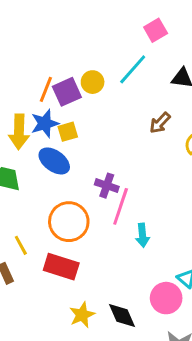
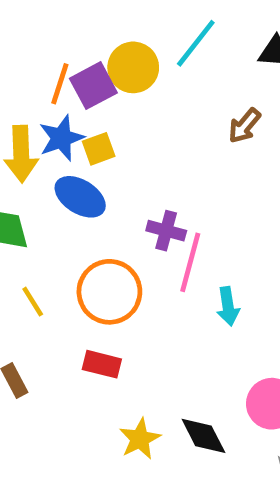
yellow circle: (93, 82) -> (133, 67), size x1.4
yellow line: (21, 245) -> (33, 302), moved
red rectangle: (61, 267) -> (102, 364), size x0.7

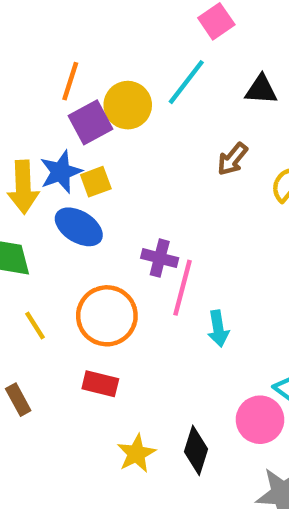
orange line: (60, 84) -> (70, 81), moved
black diamond: (203, 436) -> (196, 450), turned 45

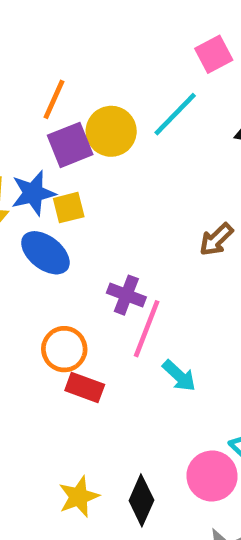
brown arrow: (232, 159) -> (216, 239), moved
orange circle: (107, 316) -> (64, 349), size x0.7
cyan arrow: (218, 329) -> (179, 376), turned -44
red rectangle: (100, 384) -> (85, 387), moved

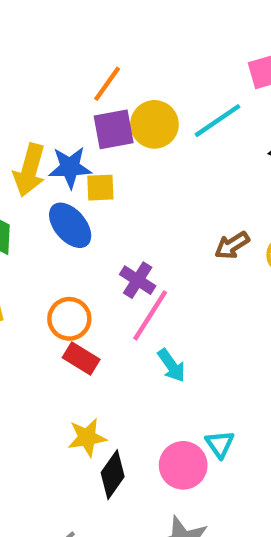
yellow star: (79, 497) -> (87, 437), moved

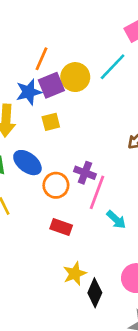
blue star: (70, 167) -> (29, 92), moved
blue ellipse: (70, 225) -> (27, 163), moved
orange circle: (69, 319) -> (56, 185), moved

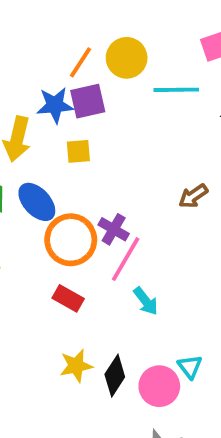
cyan line: (113, 67) -> (176, 90), turned 36
yellow circle: (75, 77) -> (127, 58), moved
orange circle: (56, 185) -> (71, 240), size x1.4
black diamond: (95, 293) -> (115, 376), moved

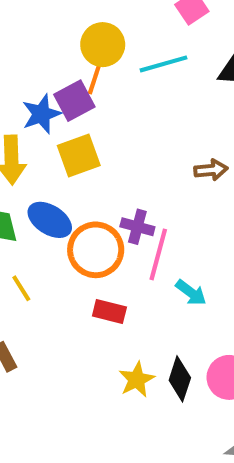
orange line: (81, 62) -> (95, 77), moved
yellow square: (78, 151) -> (79, 156), size x1.5
brown arrow: (193, 196) -> (211, 170), turned -136

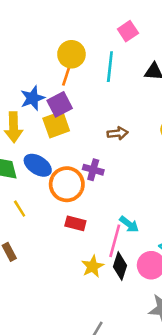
cyan line: (163, 64) -> (110, 67), turned -68
purple square: (74, 101) -> (60, 104), moved
brown arrow: (211, 170) -> (118, 133), moved
pink line: (158, 254) -> (115, 241), moved
cyan arrow: (191, 293) -> (129, 224), moved

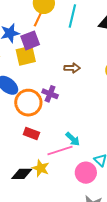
pink line: (115, 241) -> (60, 150), turned 50
yellow star: (93, 266) -> (41, 168), turned -30
black diamond: (120, 266) -> (22, 174), moved, turned 65

